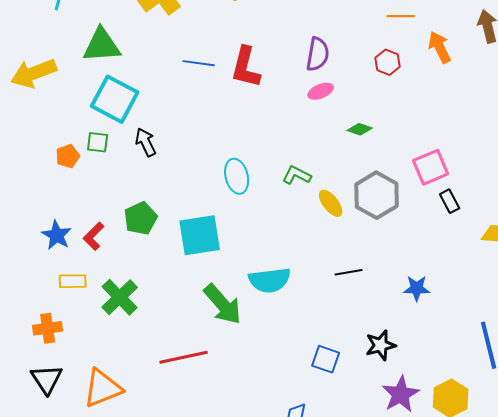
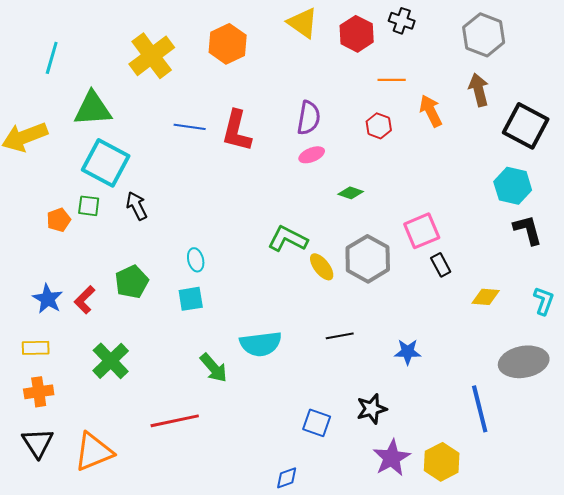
green L-shape: (297, 175) -> (288, 239), size x1.4
cyan ellipse: (237, 176) -> (196, 260), moved, size x0.7
cyan square: (200, 235) -> (191, 299), size x0.6
yellow rectangle: (73, 281) -> (36, 348), moved
green arrow: (223, 304) -> (214, 368), size x0.7

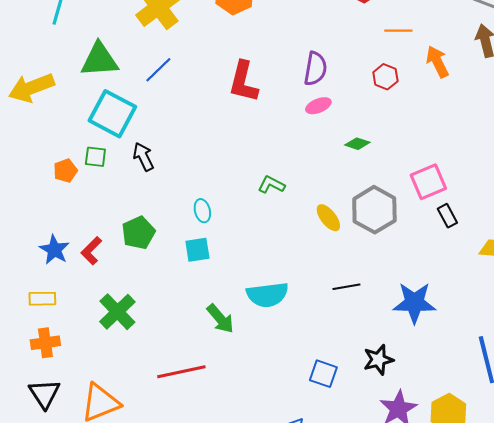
blue line: (190, 127) -> (158, 70), moved, turned -52
green L-shape: (288, 239) -> (271, 185), moved, size x0.7
blue star: (408, 352) -> (414, 303), size x1.6

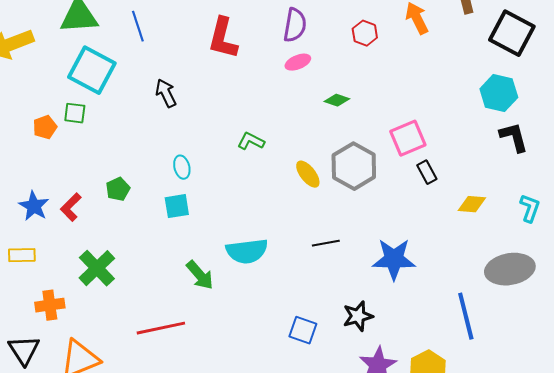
blue line: (158, 70) -> (138, 26), turned -64
black arrow: (143, 157) -> (166, 93), moved
green pentagon: (138, 233) -> (118, 189), size x0.7
orange cross: (45, 343) -> (50, 305), moved

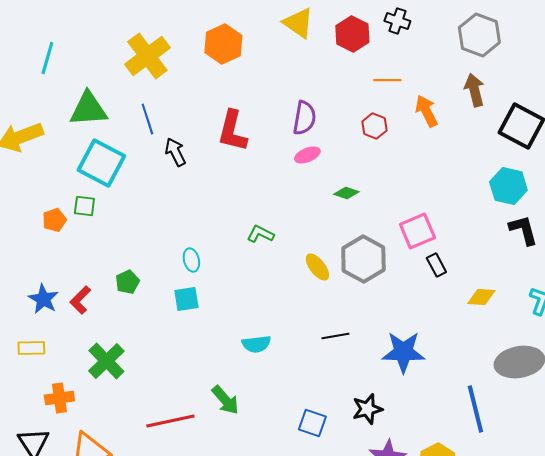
black arrow: (166, 93) -> (175, 152), moved
cyan semicircle: (247, 251) -> (256, 344), size x0.7
green arrow: (200, 275) -> (225, 400), moved

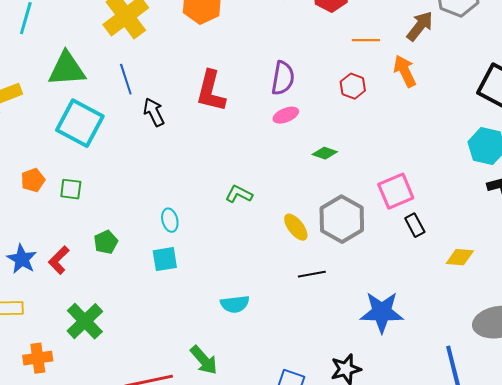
brown arrow: (474, 90) -> (420, 26), moved, turned 52
green square: (84, 206) -> (71, 189), moved
black line: (335, 336) -> (312, 274), moved

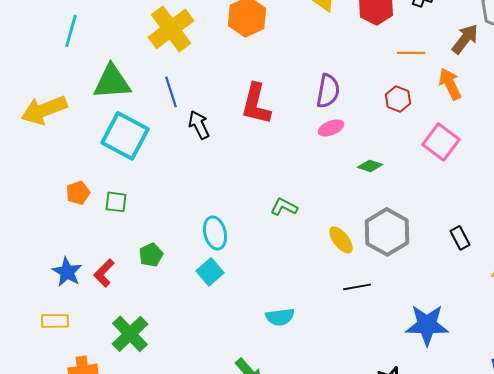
pink square: (396, 191) -> (441, 142), moved, turned -30
cyan ellipse: (170, 220) -> (215, 233), size x1.4
cyan square: (165, 259) -> (210, 272), turned -32

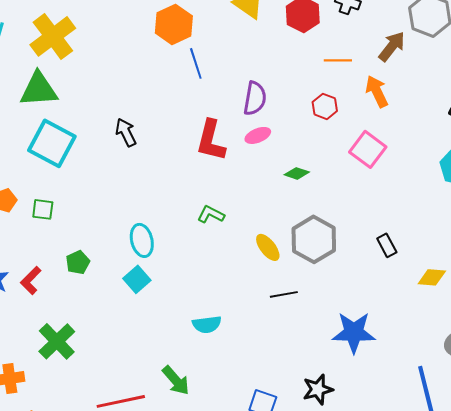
yellow cross: (171, 29) -> (53, 36), moved
blue line: (171, 92) -> (196, 63), moved
red L-shape: (256, 104) -> (211, 140), moved

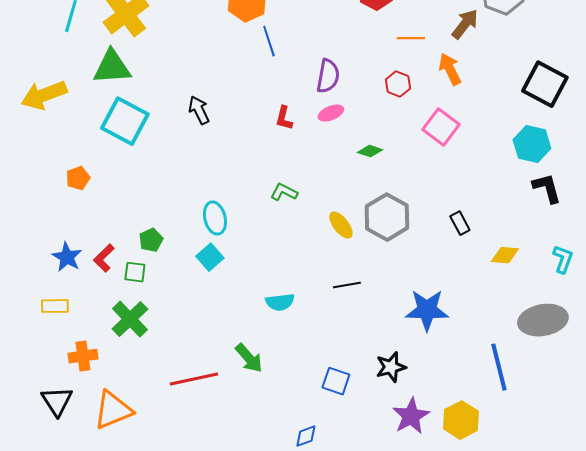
red L-shape: (211, 140) -> (284, 118), size x0.6
green square: (43, 209) -> (135, 272), moved
black line: (284, 294) -> (347, 285), moved

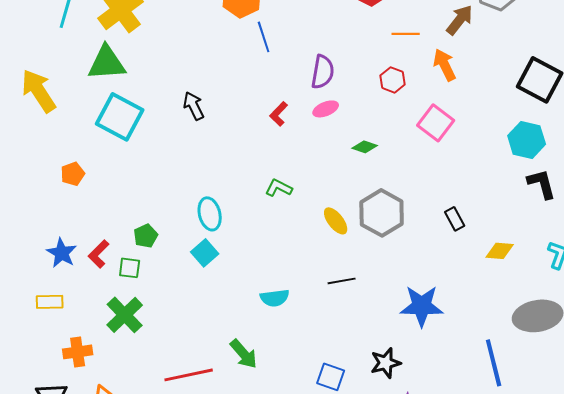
yellow arrow: (44, 95) -> (39, 91), turned 78
red L-shape: (284, 118) -> (279, 114), turned 30

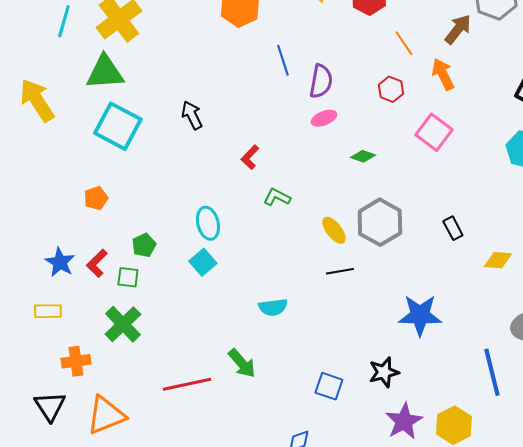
orange line: (406, 34) -> (404, 43), turned 56
blue line: (264, 37) -> (283, 60), moved
red L-shape: (279, 114) -> (250, 157), moved
orange pentagon: (73, 174) -> (96, 198), moved
black line: (342, 281) -> (340, 271), moved

